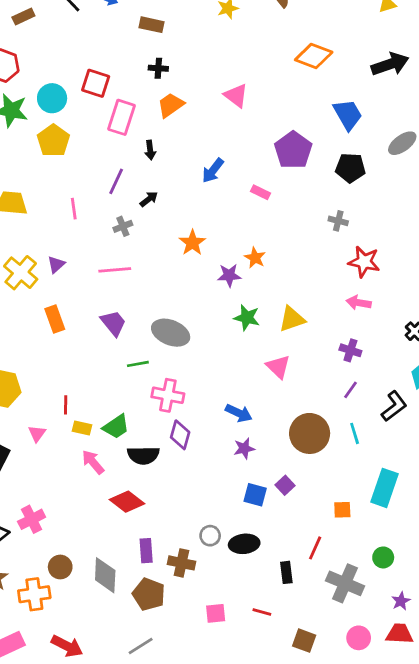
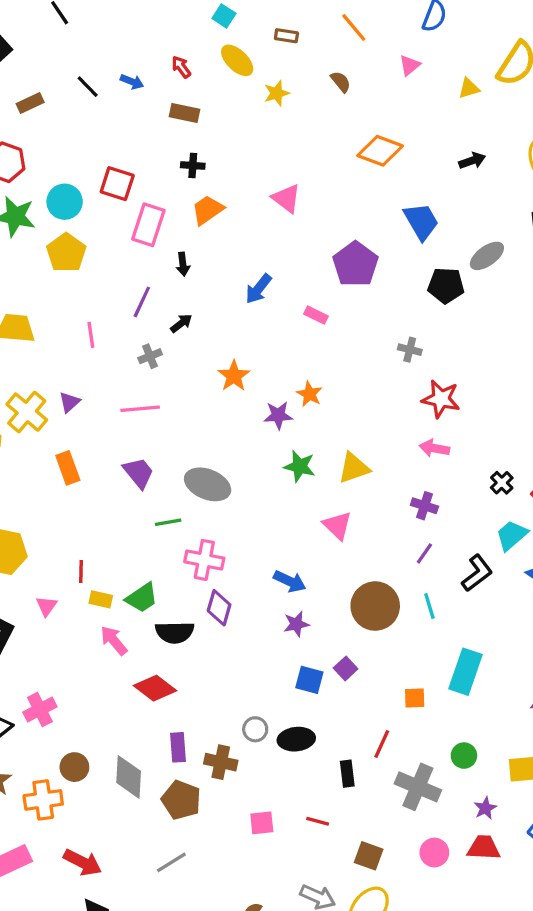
black arrow: (390, 64) -> (472, 161), size x0.6
black pentagon: (350, 168) -> (446, 286), moved

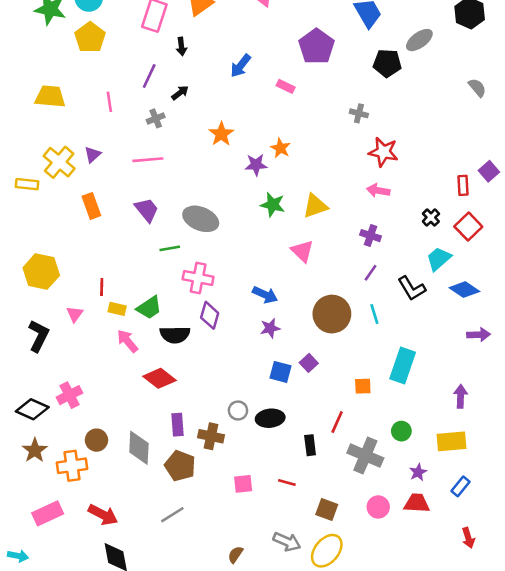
black L-shape: (477, 573) -> (412, 288), turned 96

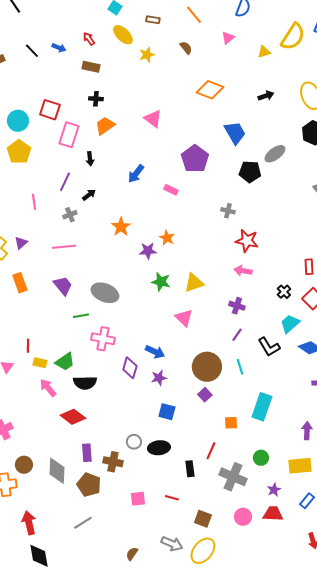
purple diamond: (210, 315) -> (130, 368), moved
purple square: (309, 363) -> (205, 395), moved
red arrow: (103, 515) -> (29, 523), turned -130

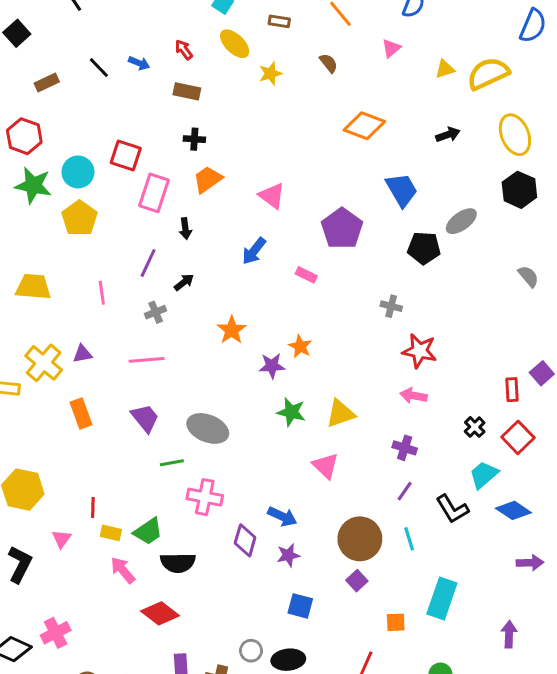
yellow semicircle: (293, 37) -> (488, 74), moved, turned -148
pink triangle: (153, 119) -> (272, 196), moved
purple triangle: (21, 243) -> (82, 354), turned 32

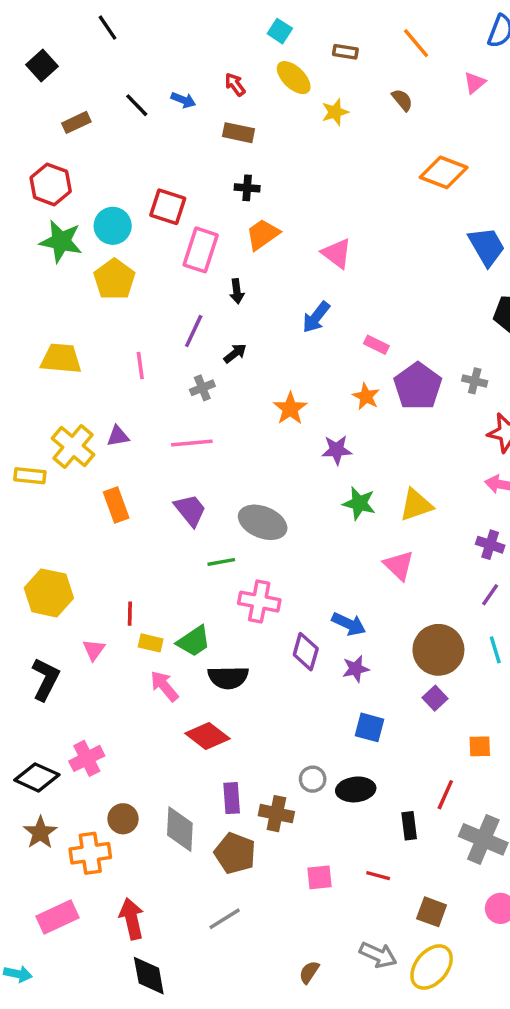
purple pentagon: (342, 229) -> (418, 386), moved
orange star: (300, 346) -> (366, 396), moved

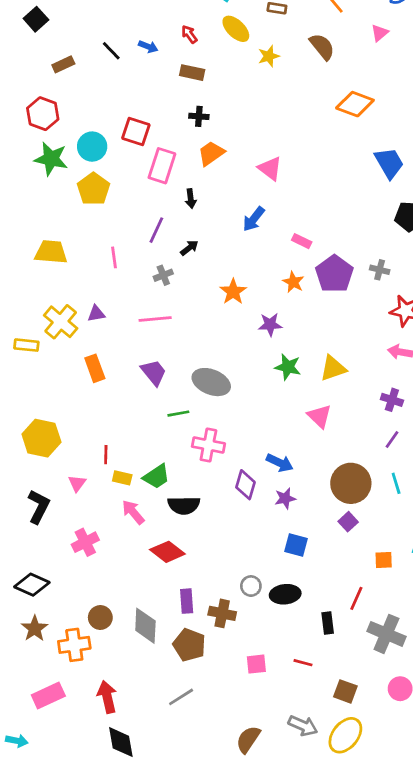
brown semicircle: (402, 100) -> (322, 47), size x1.5
pink cross: (87, 758) -> (85, 542), moved
brown semicircle: (309, 972) -> (248, 739), size x1.5

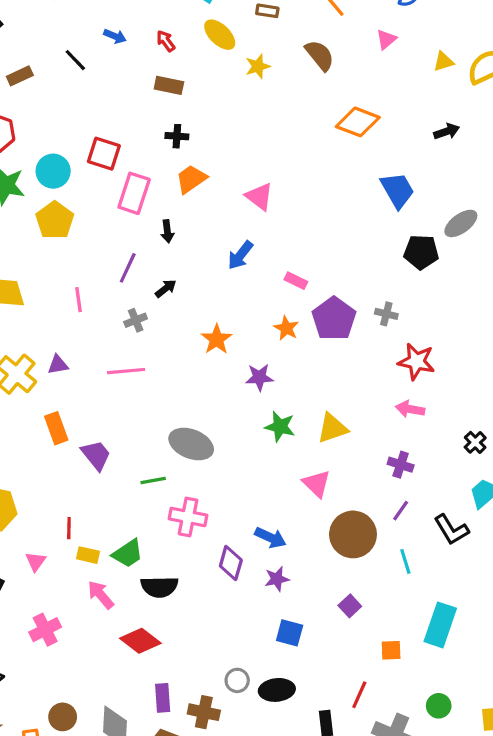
blue arrow: (148, 47) -> (115, 36), moved
purple trapezoid: (154, 372) -> (96, 455), moved
brown circle: (351, 483) -> (353, 534), moved

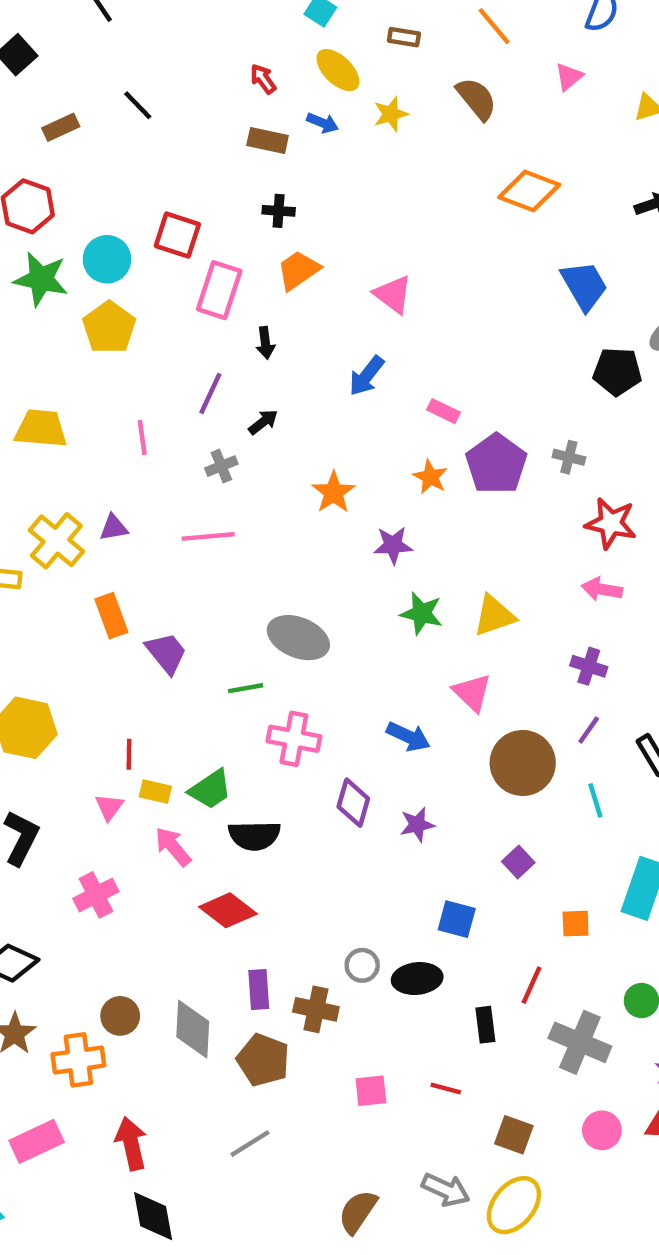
blue arrow: (115, 36) -> (323, 123), moved
blue arrow: (270, 538) -> (408, 737), moved
pink triangle: (36, 561) -> (109, 807), moved
blue square: (290, 633) -> (457, 919), moved

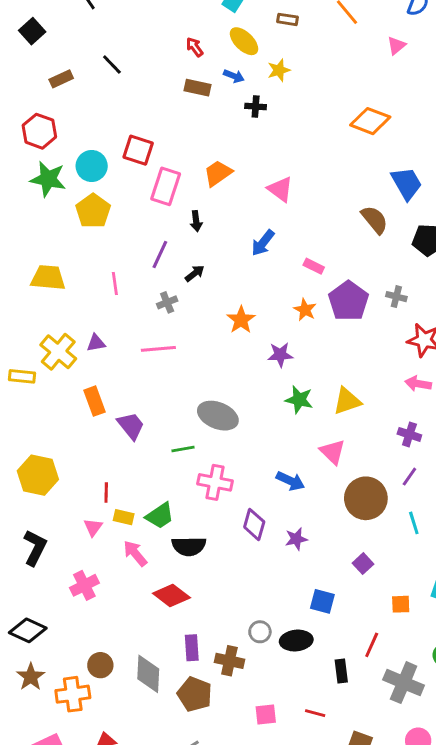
brown semicircle: (477, 99) -> (375, 220), moved
black cross: (279, 211) -> (256, 106), moved

